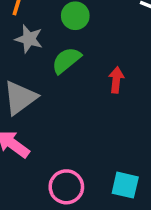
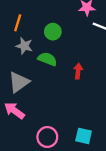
green semicircle: (66, 60) -> (47, 59), turned 60

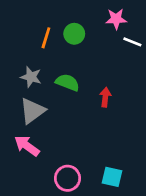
orange line: (18, 23) -> (46, 38), moved
green circle: (53, 32) -> (74, 34), moved
gray star: (24, 46) -> (31, 77), moved

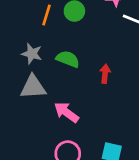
gray triangle: (32, 111) -> (33, 87), turned 32
pink arrow: (27, 146) -> (66, 112), moved

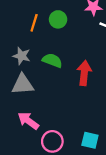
red arrow: (105, 74) -> (84, 73), size x1.5
pink arrow: (66, 112) -> (28, 121), moved

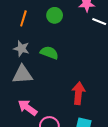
orange line: (34, 23) -> (23, 18), moved
red arrow: (84, 73) -> (78, 93), moved

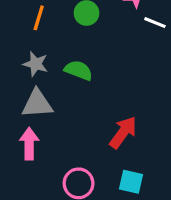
red arrow: (78, 93) -> (123, 132), turned 30
pink arrow: (28, 108) -> (29, 144), moved, turned 54

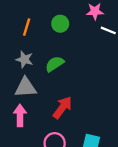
green semicircle: (79, 70) -> (55, 64), turned -54
red arrow: (123, 132) -> (62, 108), moved

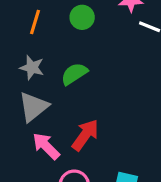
gray triangle: (26, 87) -> (33, 107), turned -35
pink arrow: (20, 115) -> (46, 146), moved, turned -45

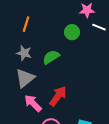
green circle: (82, 17) -> (72, 32), moved

